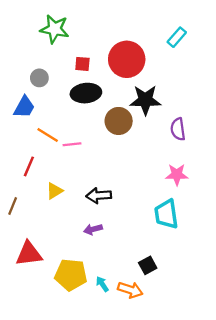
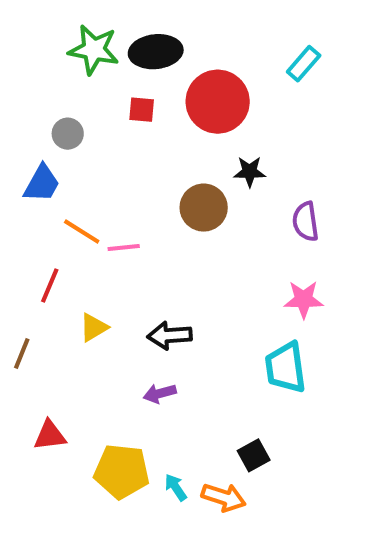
black ellipse: (86, 93) -> (156, 52), moved
black star: (145, 100) -> (250, 172), size x0.6
red triangle: (29, 254) -> (50, 435), size x0.7

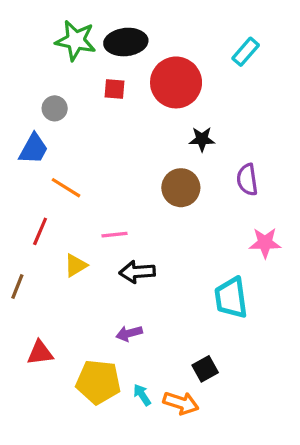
brown circle: (204, 208) -> (181, 188), moved
pink line: (124, 248) -> (115, 235), moved
pink star: (304, 299) -> (265, 243), moved
purple arrow: (160, 393) -> (129, 333), moved

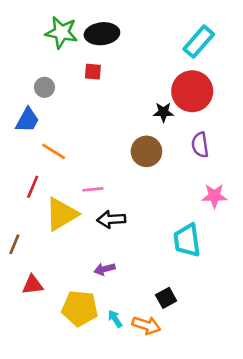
cyan rectangle: (246, 52) -> (199, 42), size x1.4
red circle: (176, 82) -> (192, 91), moved
yellow triangle: (76, 265) -> (61, 214), size x1.8
brown line: (17, 286) -> (14, 244), moved

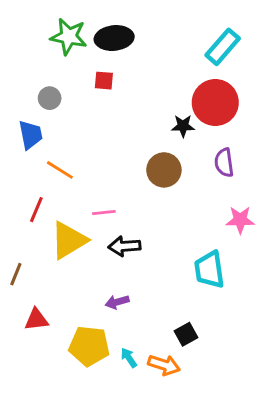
blue trapezoid: (27, 120) -> (31, 135), turned -40

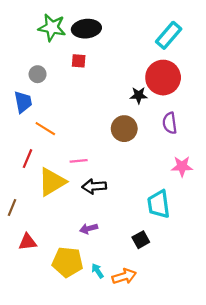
black square: (186, 334) -> (141, 240), moved
orange arrow: (164, 365) -> (124, 276), turned -35

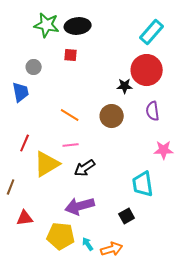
orange line: (45, 129) -> (70, 115), moved
black arrow: (94, 186) -> (85, 168), turned -30
purple arrow: (89, 229) -> (80, 206), size x1.8

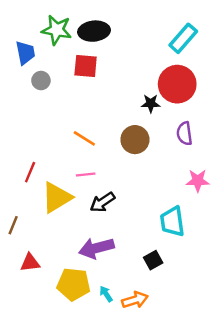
red square: (71, 55) -> (86, 66), size x1.5
blue trapezoid: (21, 92) -> (25, 53), moved

